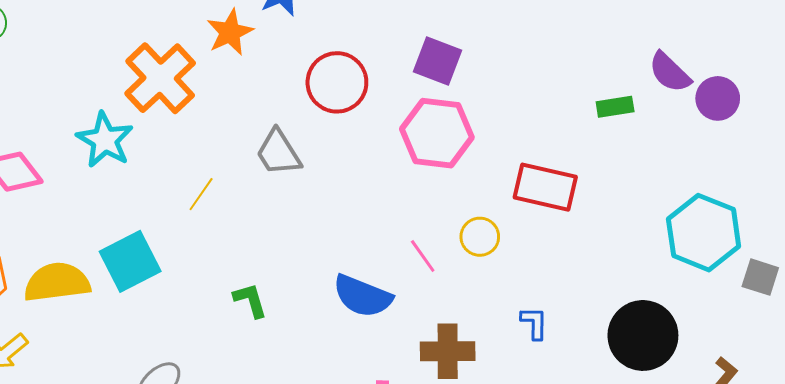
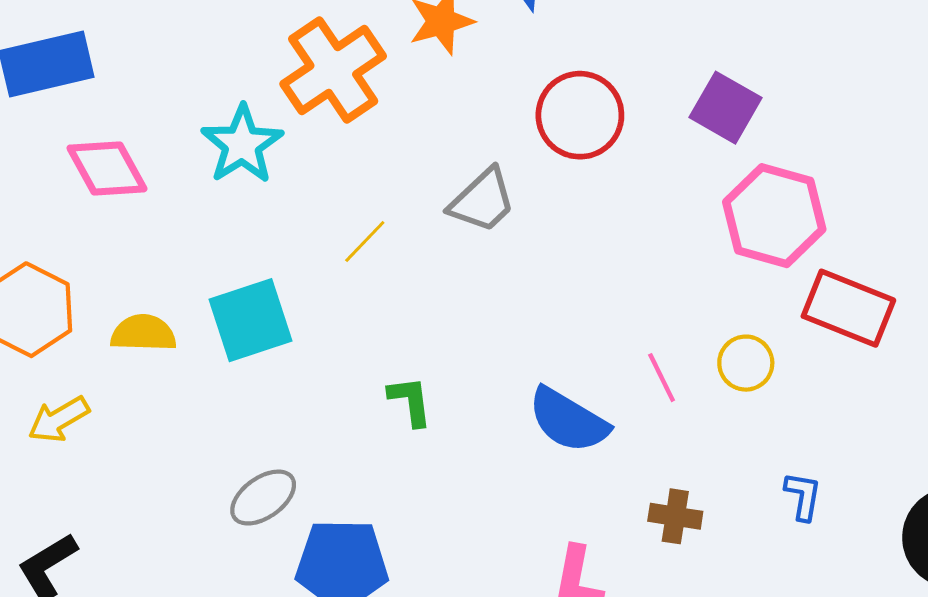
pink hexagon: (437, 133) -> (774, 216), moved
gray trapezoid: (278, 153) -> (482, 201), turned -110
yellow semicircle: (57, 282) -> (143, 333), size x0.7
brown cross: (448, 351) -> (675, 516), size x0.7

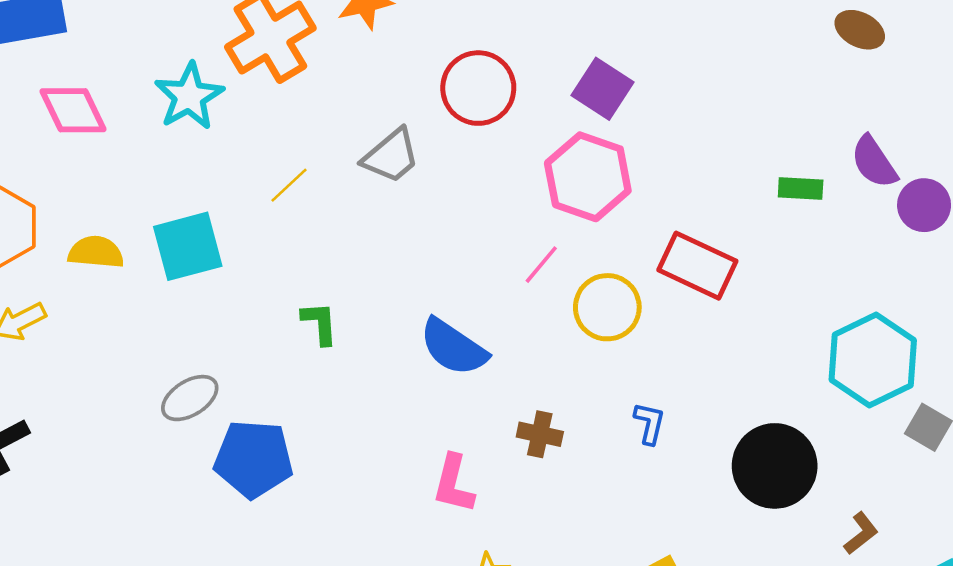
pink hexagon: (774, 216) -> (588, 177), moved
yellow circle: (746, 363) -> (607, 307), size x1.4
pink line: (662, 378) -> (541, 265), moved, turned 63

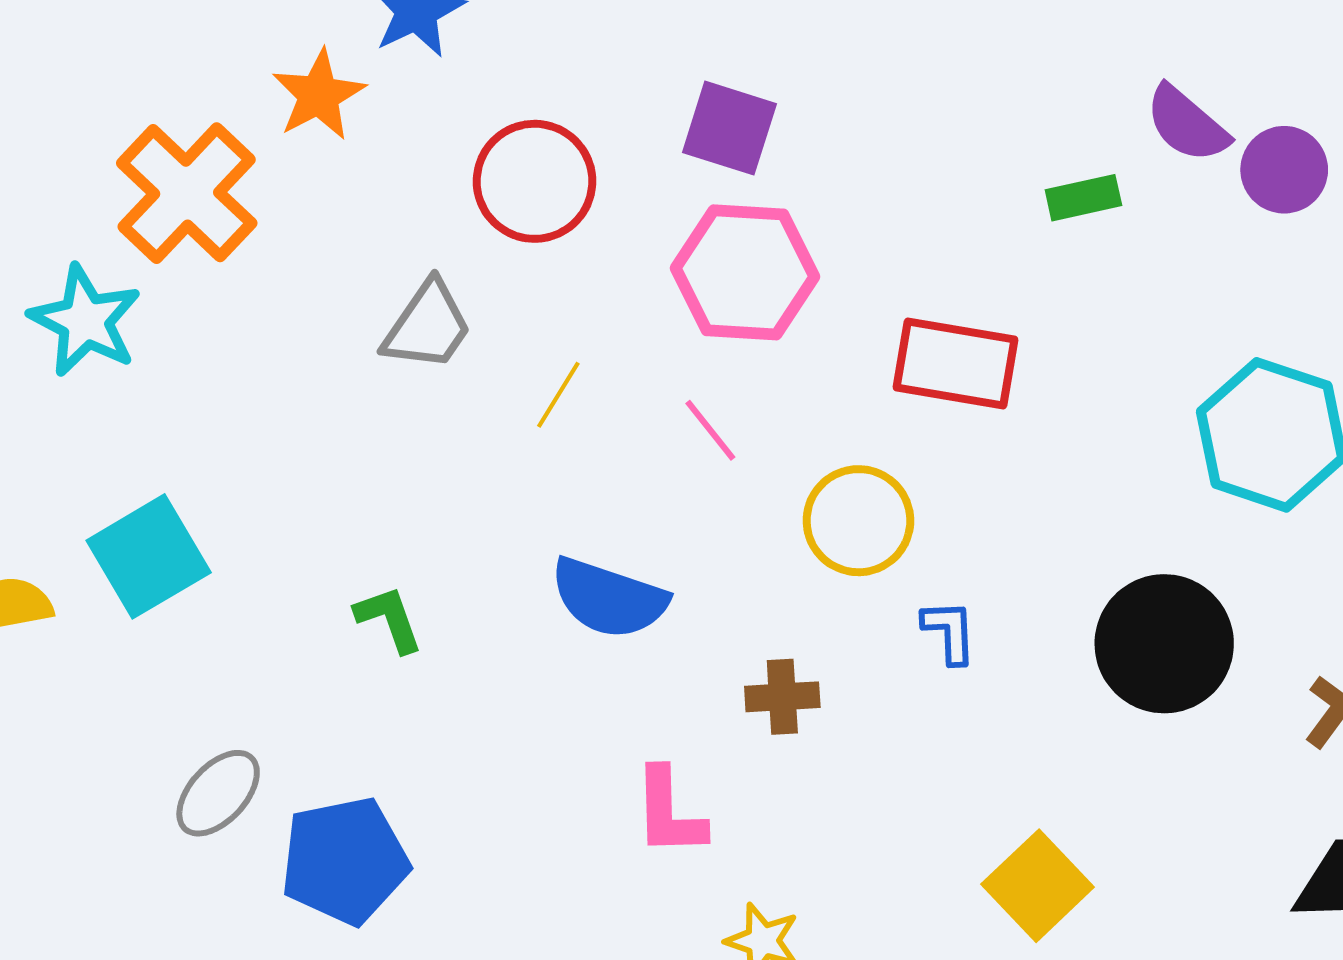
yellow line: (289, 185) -> (558, 395), moved
pink line: (541, 265) -> (710, 430), turned -63
yellow circle: (607, 307) -> (858, 521), moved

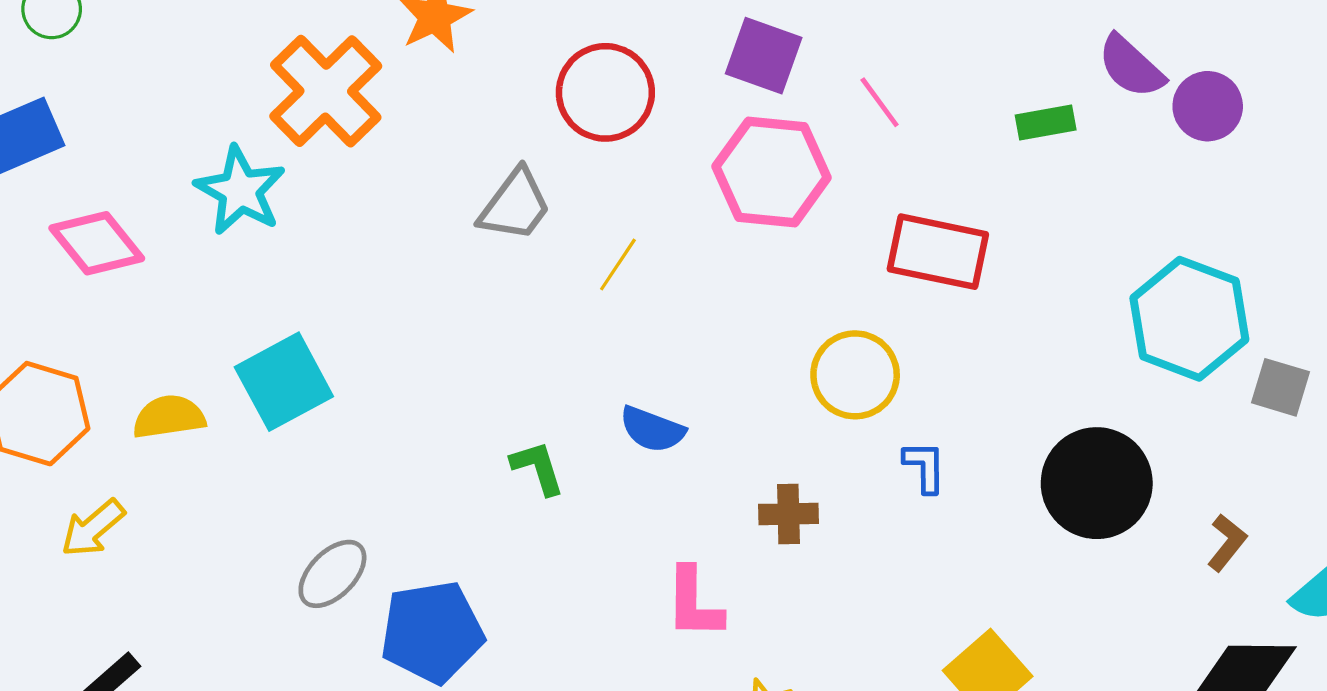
pink line: (710, 430) -> (880, 102), moved
blue semicircle: (609, 598) -> (652, 429), size x0.7
green L-shape: (389, 619) -> (538, 468), moved

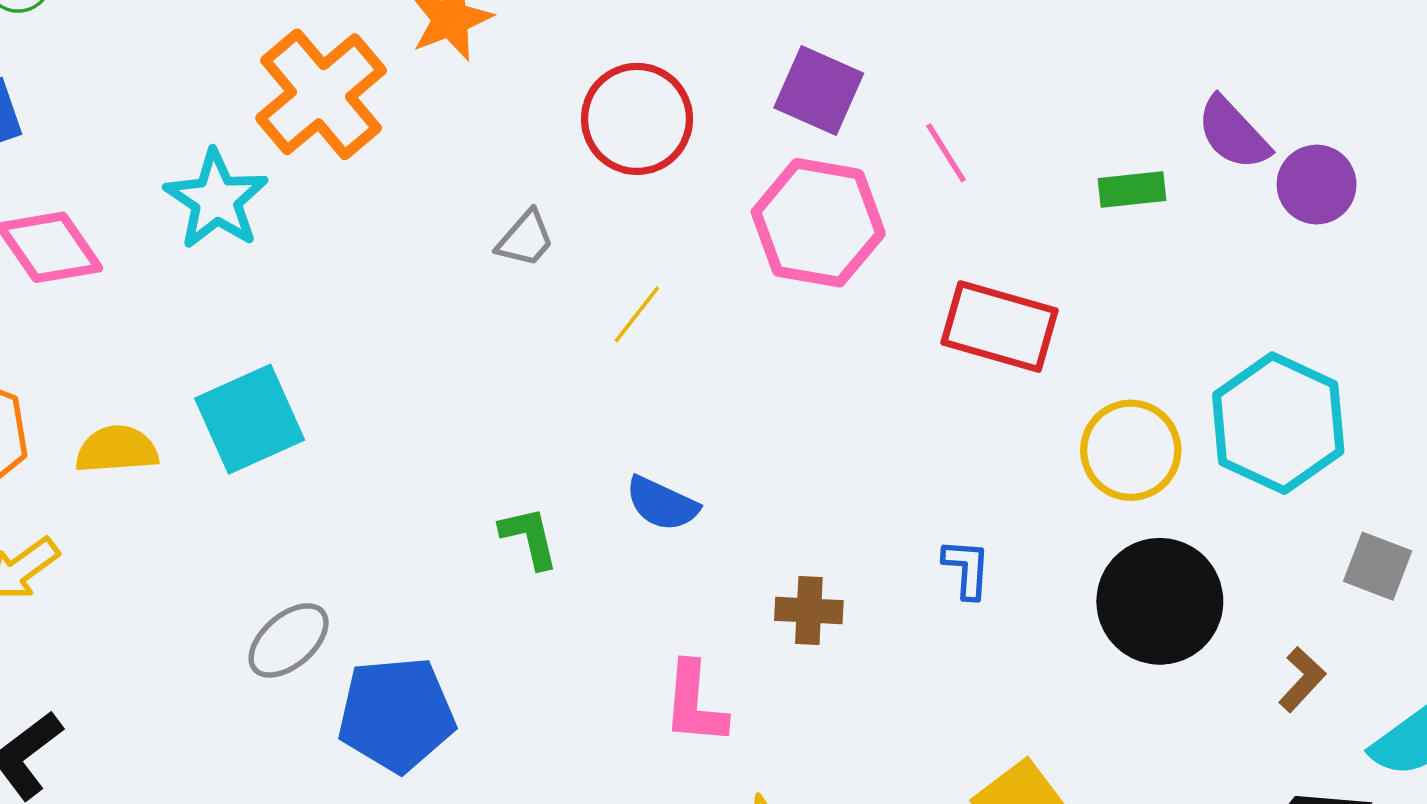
gray trapezoid: (515, 205) -> (525, 239), size x0.7
yellow circle: (855, 375) -> (1131, 450), moved
gray square: (1281, 387) -> (1378, 566), moved

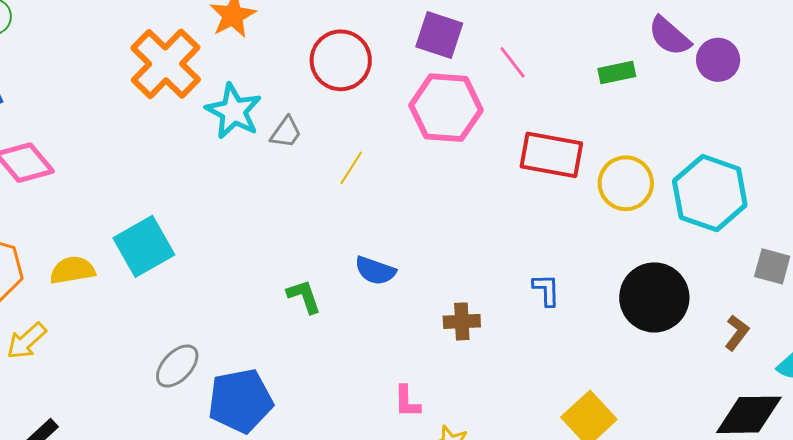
cyan star: (216, 200) -> (234, 111), moved
yellow circle: (1131, 450) -> (626, 183), moved
pink L-shape: (695, 703) -> (407, 402), moved, size x0.7

